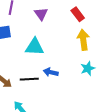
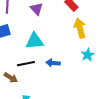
black line: (29, 79) -> (26, 64), moved

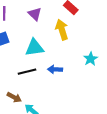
yellow arrow: (80, 28) -> (62, 30), moved
brown arrow: (11, 78) -> (14, 97), moved

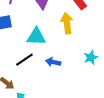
black line: (27, 72) -> (24, 60), turned -30

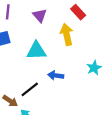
black line: (24, 60) -> (30, 89), moved

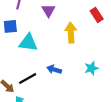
red rectangle: (78, 12) -> (97, 15), moved
cyan triangle: (36, 51) -> (28, 43), moved

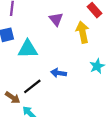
purple triangle: (49, 10) -> (56, 19), moved
yellow arrow: (71, 33) -> (83, 32), moved

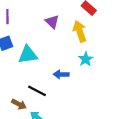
cyan star: (97, 66) -> (86, 59), moved
black line: (32, 86) -> (37, 91), turned 72

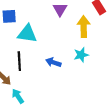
black line: (37, 91) -> (19, 61), moved, turned 42

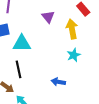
blue arrow: (53, 62) -> (58, 82), moved

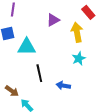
purple triangle: (48, 17) -> (53, 20), turned 40
black line: (18, 69) -> (39, 73), moved

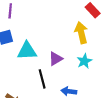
purple triangle: (53, 20) -> (56, 59), moved

